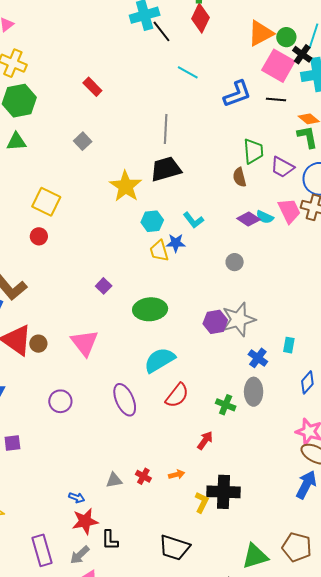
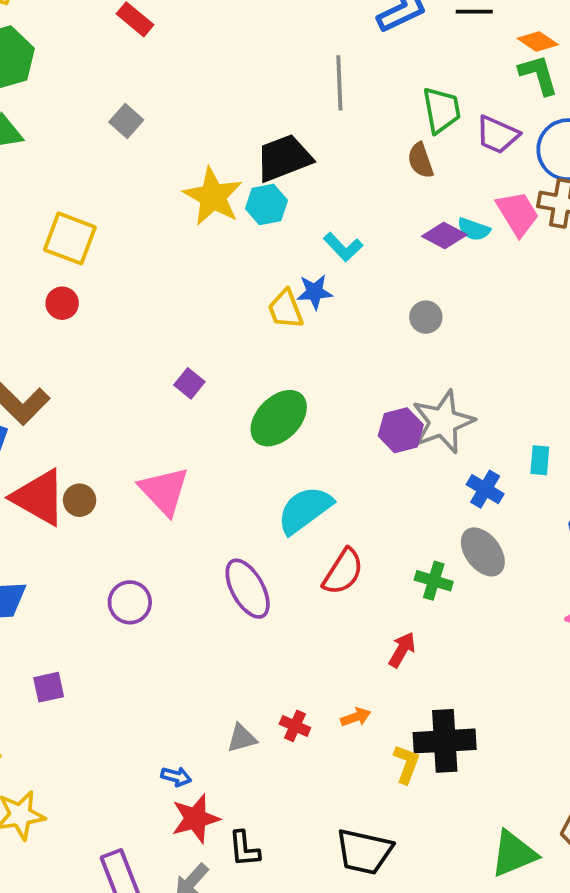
gray line: (166, 129) -> (339, 83), moved
cyan hexagon: (152, 221) -> (267, 204), moved
green ellipse: (150, 309) -> (279, 418), turned -36
gray ellipse: (254, 392) -> (483, 552), turned -32

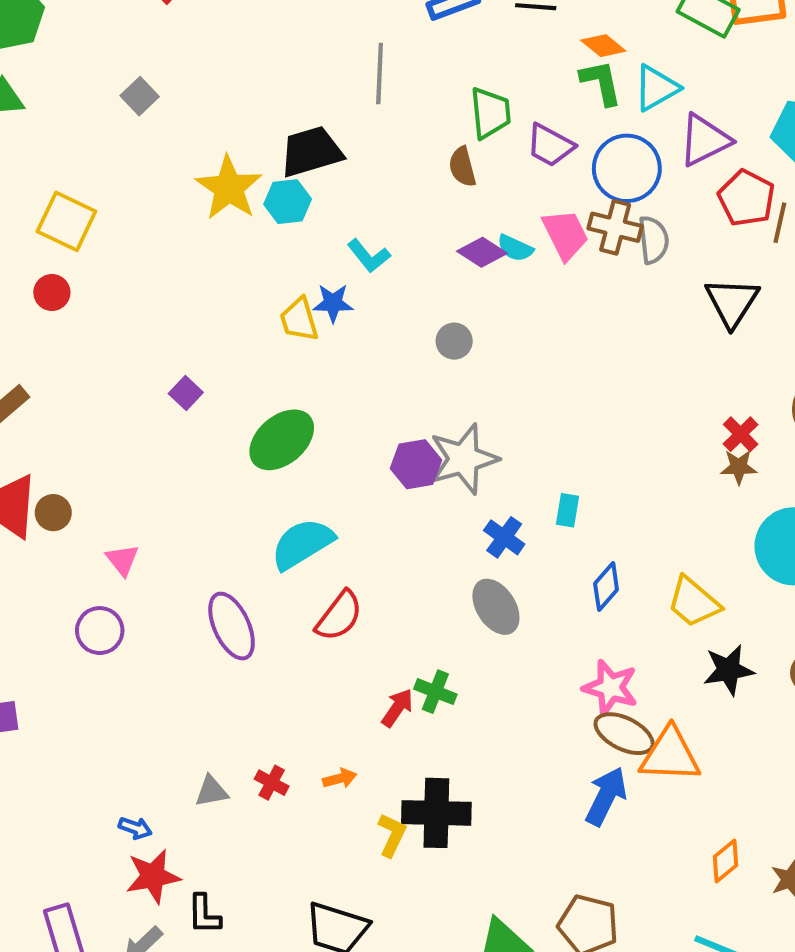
pink triangle: (164, 491) -> (122, 560), moved, size x0.6
green cross: (434, 581) -> (435, 692), moved

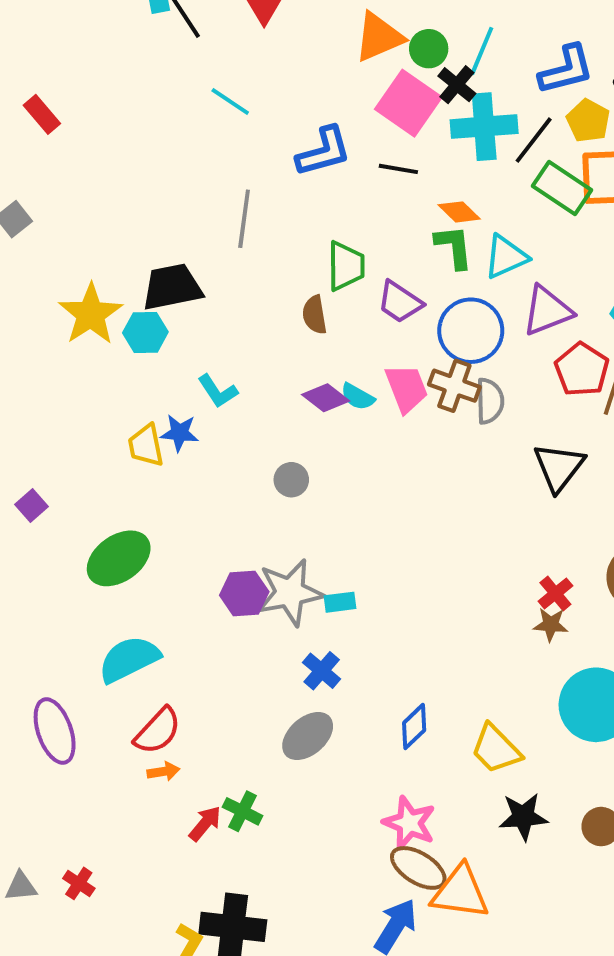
cyan rectangle: (567, 510) -> (340, 602), moved, turned 68
gray ellipse: (496, 607) -> (308, 736), turned 76
orange arrow: (340, 778) -> (163, 771), moved

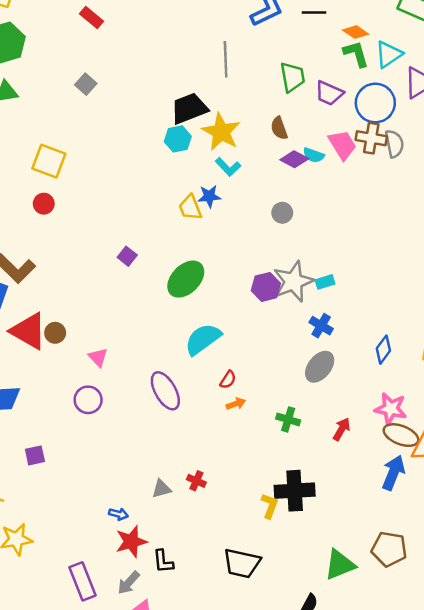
yellow star: (91, 314) -> (221, 132), moved
brown semicircle: (315, 315) -> (279, 128), moved
red semicircle: (158, 731) -> (228, 380), size x0.6
red arrow: (205, 823) -> (342, 429), moved

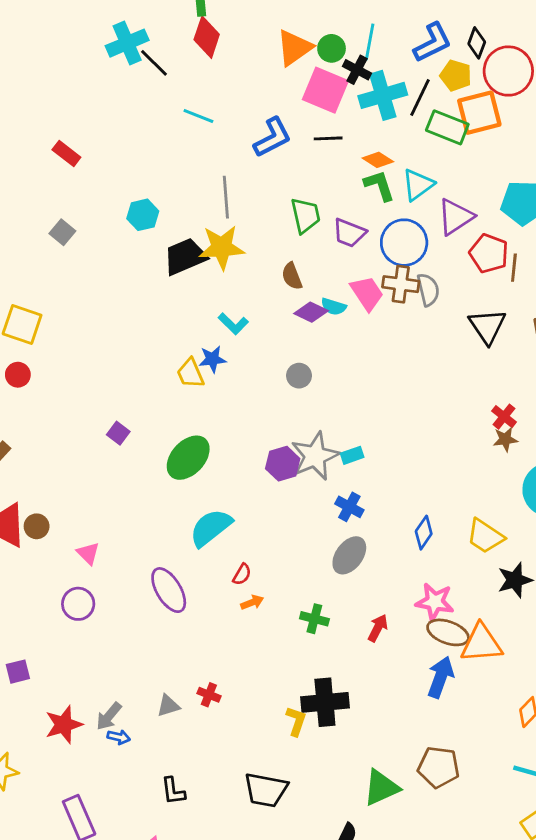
yellow star: (221, 132) -> (222, 247), moved, turned -30
cyan hexagon: (178, 139) -> (143, 215), moved
red star: (131, 542) -> (64, 725), moved
gray arrow: (129, 583) -> (109, 716), moved

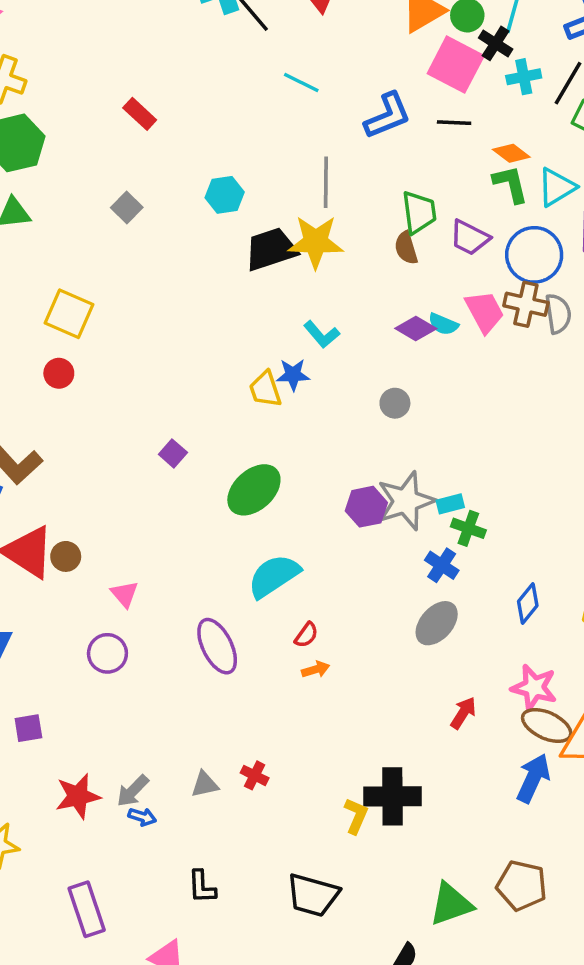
cyan cross: (383, 95) -> (524, 77), size x0.6
brown semicircle: (292, 276) -> (406, 248), moved
green cross: (314, 619) -> (468, 528), moved

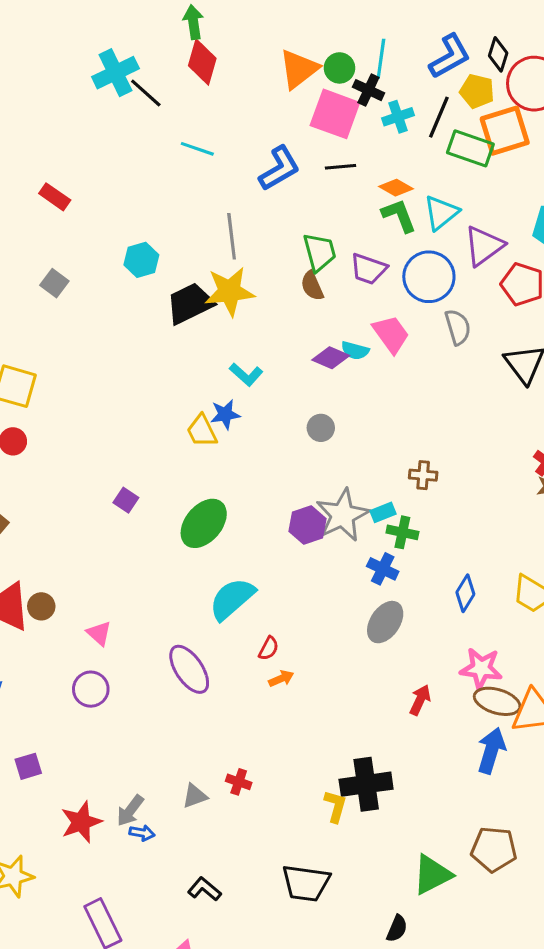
brown cross: (526, 304) -> (423, 475), moved, size x0.7
black L-shape: (202, 887) -> (204, 889), turned 140

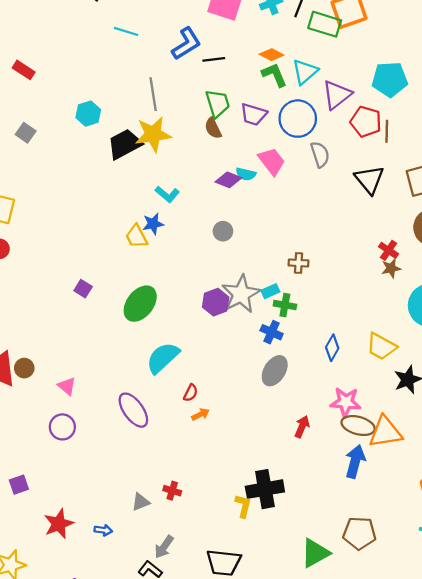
black line: (340, 167) -> (214, 59), moved
gray arrow: (130, 811) -> (164, 547), moved

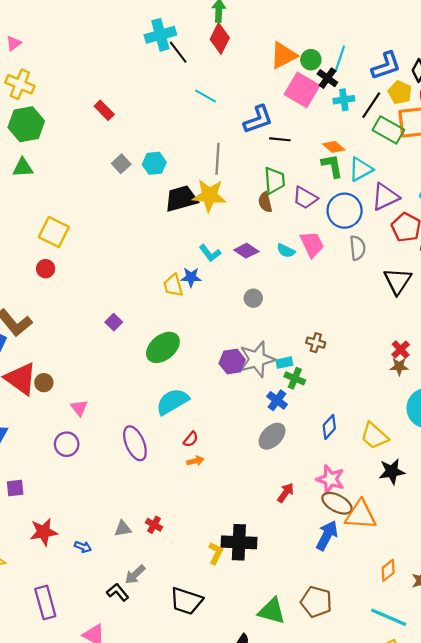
gray square: (26, 133) -> (121, 164), moved
purple diamond: (228, 180) -> (246, 251), moved
green triangle: (315, 553) -> (272, 611), turned 32

